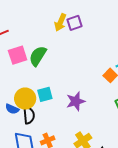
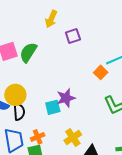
purple square: (74, 23) -> (73, 36), moved
cyan square: (45, 94) -> (53, 107), moved

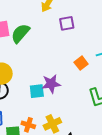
orange square: (101, 72) -> (81, 63), moved
orange cross: (38, 137) -> (28, 125), moved, turned 32

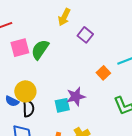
purple square: (67, 23) -> (85, 35), turned -35

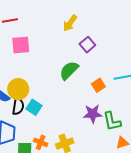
green semicircle: (40, 50) -> (69, 70), moved
purple star: (76, 97) -> (93, 114), moved
cyan square: (62, 105) -> (34, 107), moved, turned 35

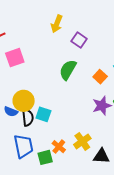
orange cross: (41, 142) -> (59, 147), turned 32

